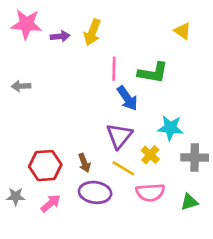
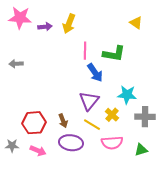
pink arrow: (51, 203) -> (38, 151), turned 63

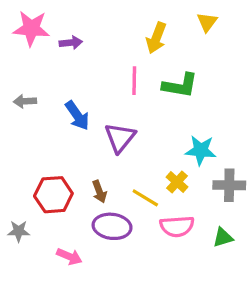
yellow triangle: (136, 23) -> (207, 22), moved, turned 32
yellow arrow: (69, 24) -> (156, 38), moved
blue arrow: (95, 73) -> (77, 115), moved
purple triangle: (89, 101) -> (120, 138), moved
pink arrow: (38, 151) -> (69, 256), moved

